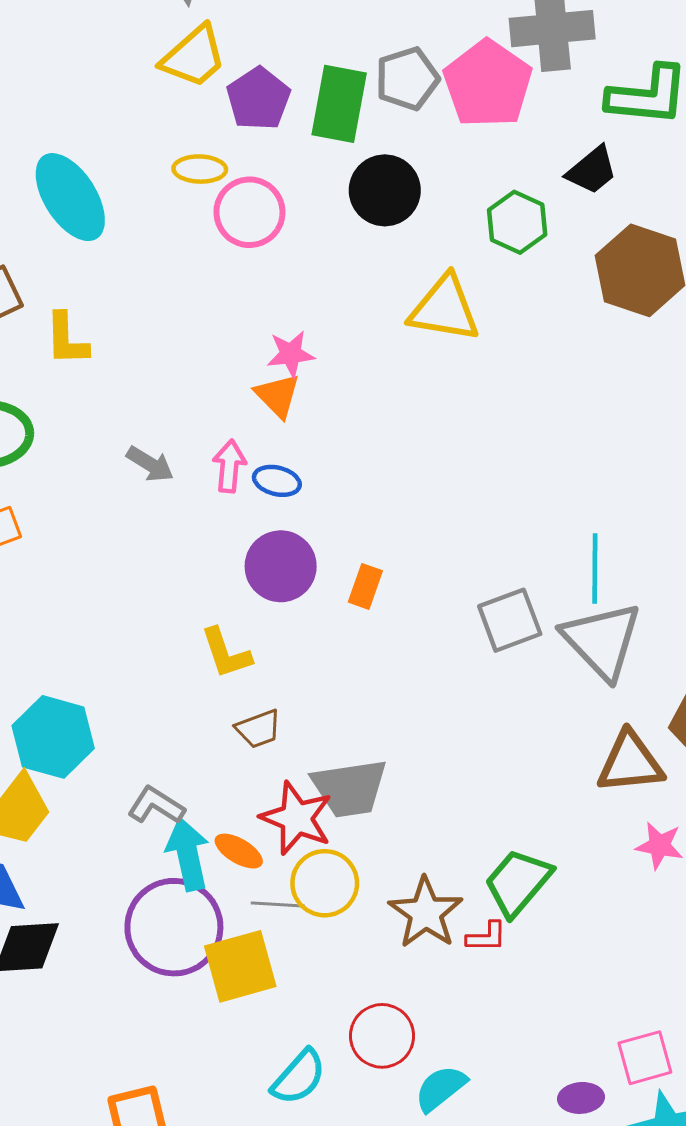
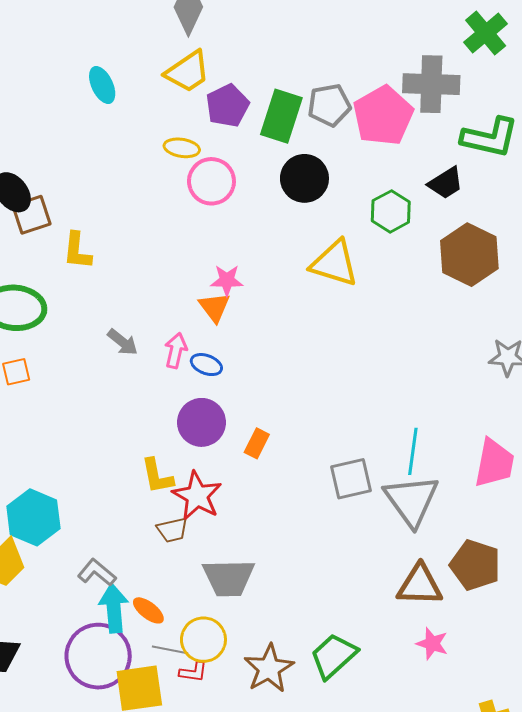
cyan ellipse: (70, 197) -> (102, 85), moved, size x0.6
red star: (296, 818) -> (197, 496), moved
red L-shape: (486, 937) -> (193, 672), moved

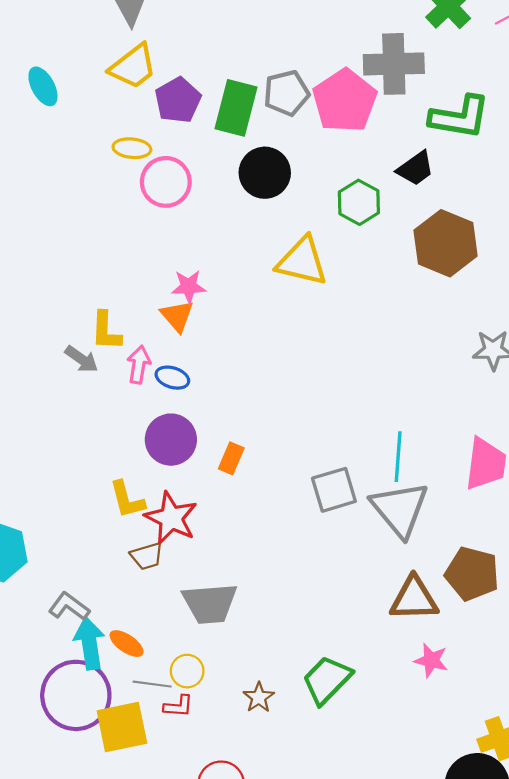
yellow L-shape: (77, 251) -> (106, 331), moved
yellow circle: (203, 640) -> (187, 671), size x0.7
brown star: (269, 668) -> (259, 697), size x0.6

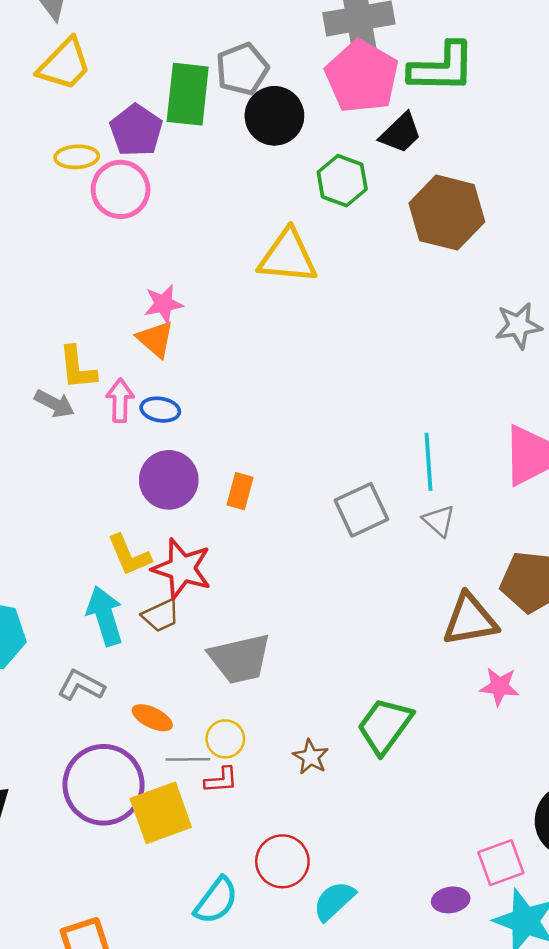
purple pentagon: (178, 100) -> (136, 130), moved
pink pentagon: (345, 101) -> (362, 77), moved
black circle: (265, 173) -> (274, 116), moved
gray triangle: (400, 509) -> (439, 521), size x0.5
cyan arrow: (89, 643) -> (105, 616), moved

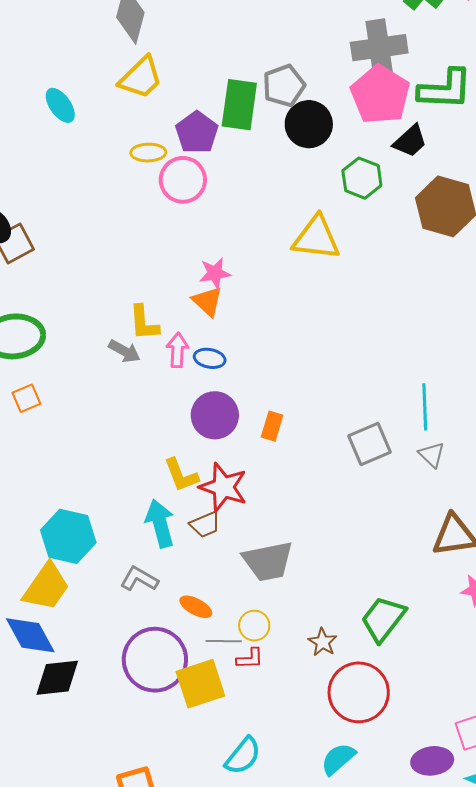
red circle: (282, 861) -> (359, 692), moved, size x1.4
purple ellipse: (451, 900) -> (432, 761), size x1.4

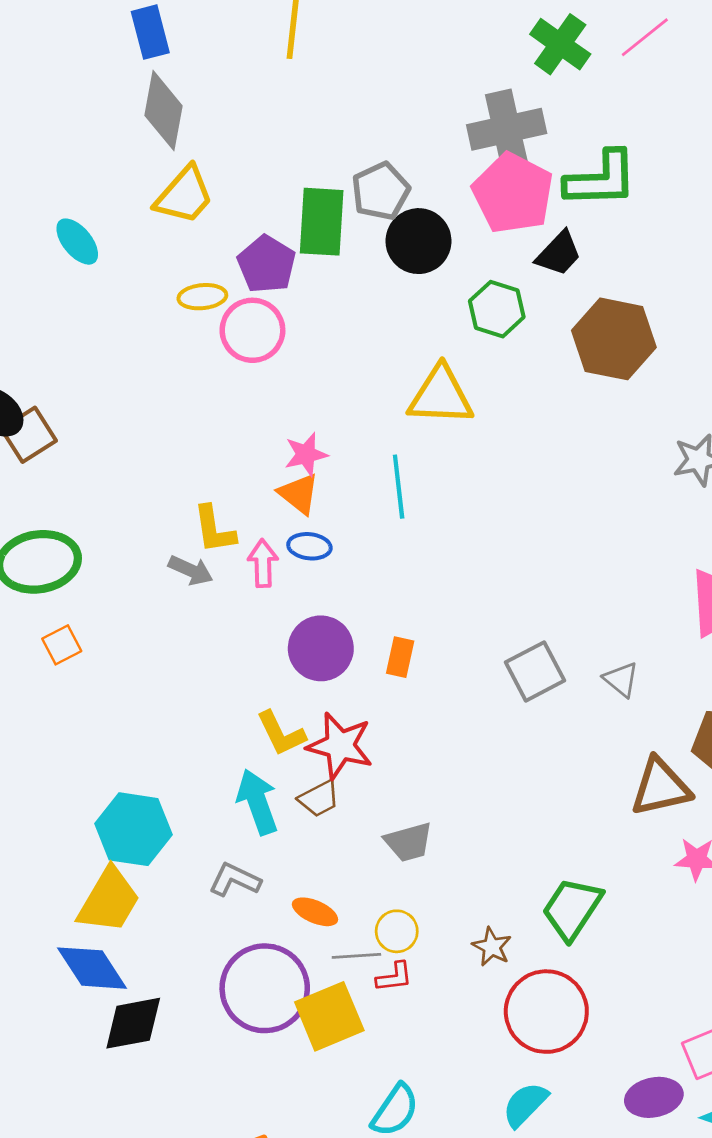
blue ellipse: (210, 358) -> (309, 546), moved
cyan line: (425, 407) -> (399, 487), moved
gray trapezoid: (268, 561) -> (409, 842), size x0.7

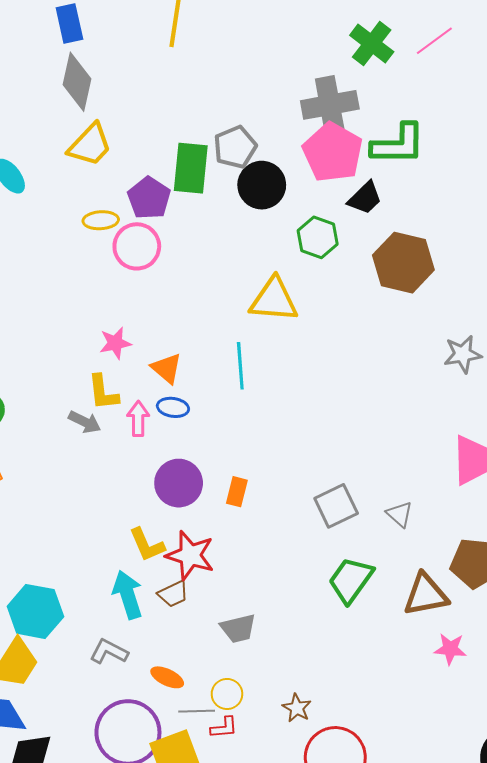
pink star: (306, 454) -> (115, 343), moved
green trapezoid: (572, 909) -> (351, 580), moved

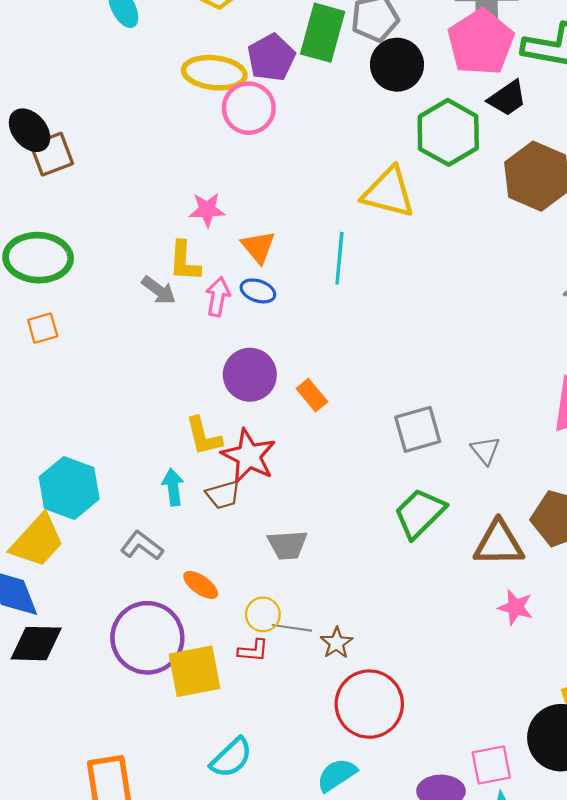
yellow ellipse: (101, 220) -> (214, 73), size x1.6
green hexagon: (318, 237) -> (448, 132), size x1.4
orange rectangle: (237, 492) -> (312, 395), turned -64
cyan arrow: (128, 595) -> (173, 487), size x0.7
gray line: (197, 711) -> (292, 628), moved

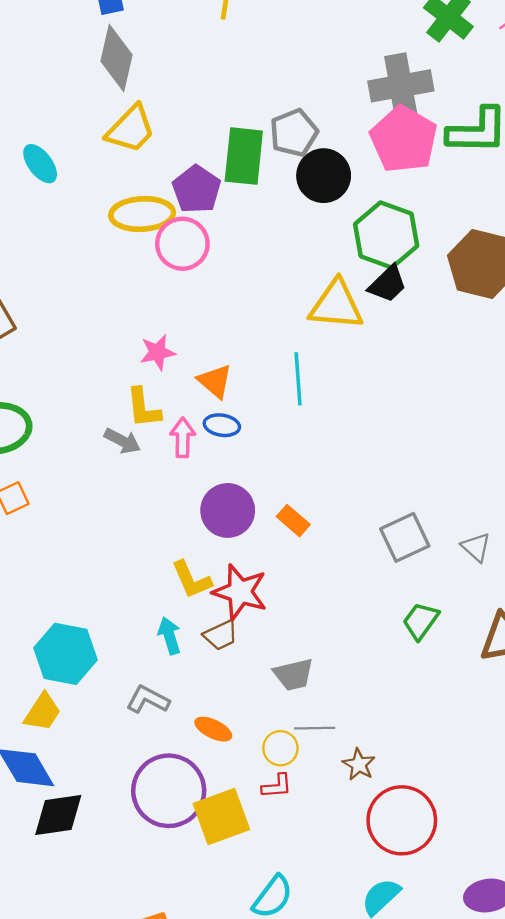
black trapezoid: (507, 98) -> (388, 284), moved
green trapezoid: (420, 513) -> (421, 621), size x0.7
yellow trapezoid: (37, 541) -> (42, 712), size x0.7
gray line: (292, 628) -> (315, 728), moved

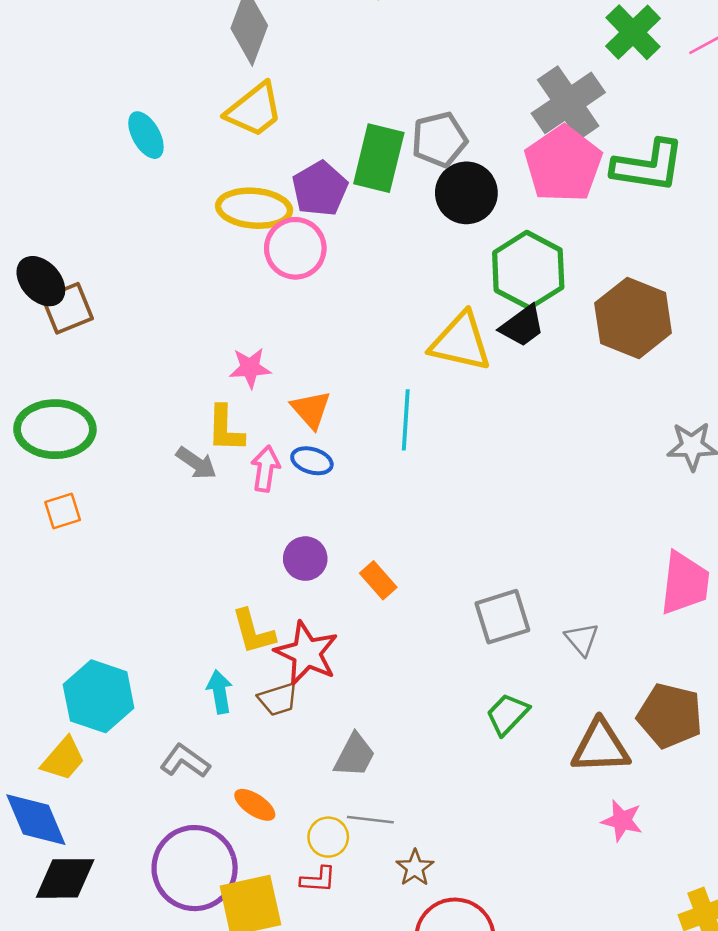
gray cross: (401, 86) -> (568, 103), turned -32
purple circle: (228, 510) -> (305, 559), size x0.7
gray trapezoid: (294, 675) -> (355, 755), turned -57

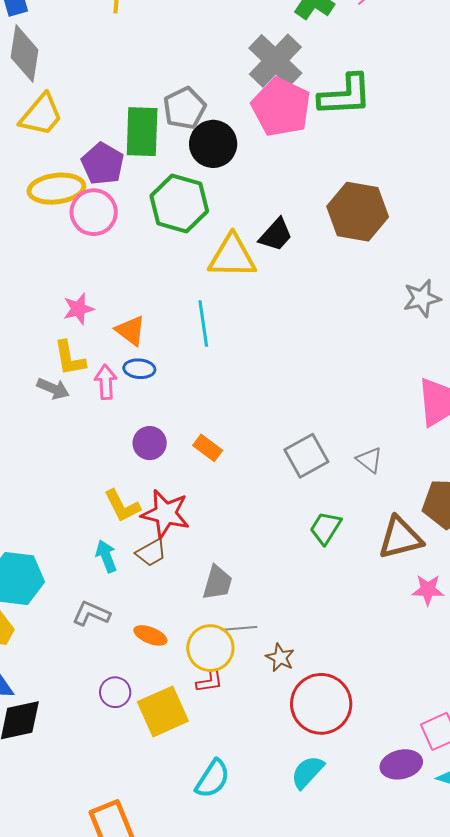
green hexagon: (528, 270) -> (179, 204), moved
yellow circle: (328, 837) -> (210, 648), size x1.5
purple circle: (195, 868) -> (115, 692), size x0.5

